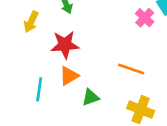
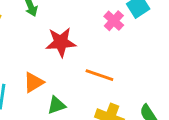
red star: (65, 45) -> (61, 42), moved

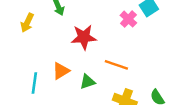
green triangle: (57, 105) -> (87, 82), moved

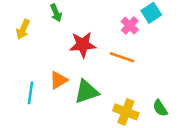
orange line: (116, 65) -> (122, 57), moved
green triangle: (87, 82) -> (86, 92), size x1.5

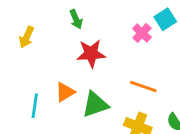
green arrow: (56, 13) -> (76, 19), moved
orange line: (122, 57) -> (143, 87), moved

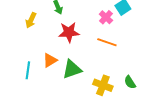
yellow arrow: (27, 37) -> (31, 20), moved
orange line: (143, 87) -> (107, 42), moved

